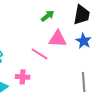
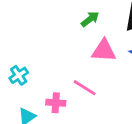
pink line: (40, 54) -> (85, 88), moved

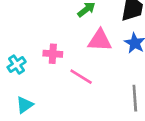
pink cross: (56, 103) -> (53, 54), moved

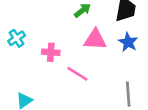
cyan cross: (17, 65) -> (17, 38), moved

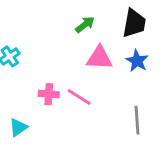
pink cross: (51, 52) -> (49, 94), moved

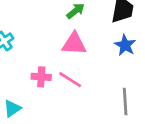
pink triangle: (99, 58) -> (74, 44), moved

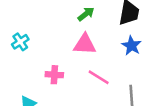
pink line: (70, 80) -> (99, 77), moved

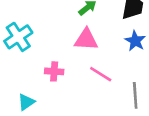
cyan cross: (20, 42) -> (18, 37), size x1.5

